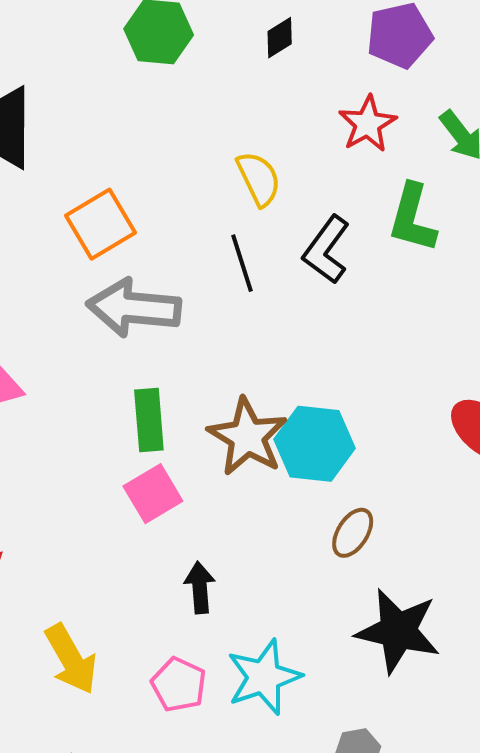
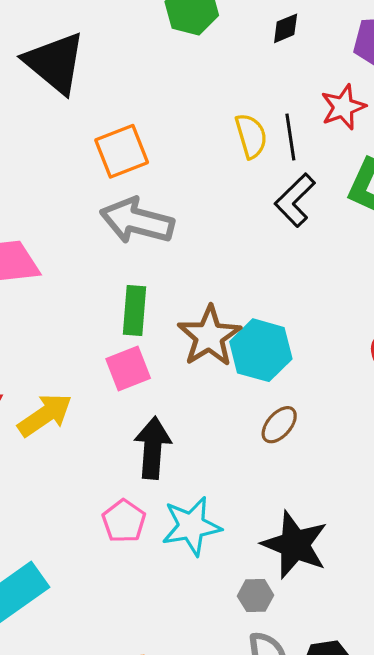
black line: (242, 263) -> (290, 137), moved
black arrow: (200, 588) -> (153, 448), size x1.5
black star: (398, 631) -> (295, 545), moved
yellow arrow: (71, 659) -> (45, 415), moved, turned -104

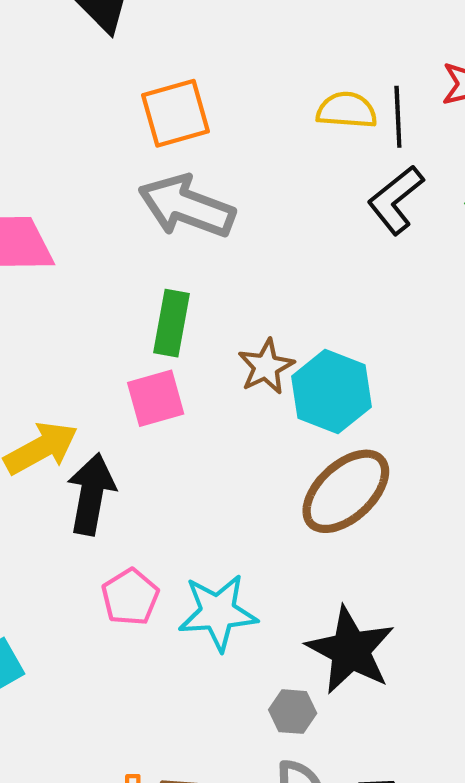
yellow semicircle: (251, 136) -> (347, 110), turned -75
brown star: (209, 336) -> (266, 367), size x0.7
brown ellipse: (279, 425) -> (346, 491), size x1.8
black arrow: (153, 448) -> (91, 494), moved

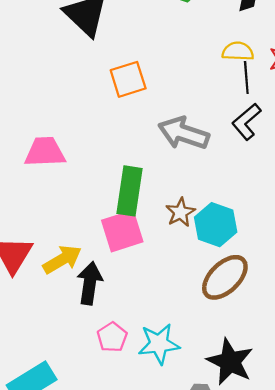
yellow semicircle: (347, 110) -> (238, 51), moved
gray arrow: (186, 206) -> (184, 133), moved
green rectangle: (172, 323) -> (129, 191), size x1.4
pink square: (156, 398) -> (122, 231), size x1.4

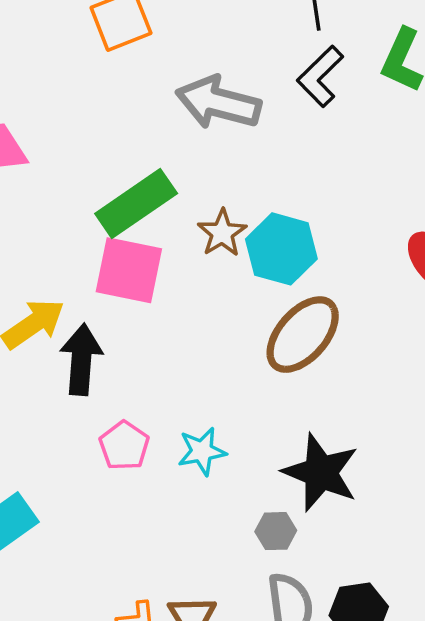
green rectangle: (129, 191) -> (136, 204), turned 51
pink square: (122, 231) -> (129, 270), turned 33
cyan star: (159, 344) -> (202, 451), size x0.7

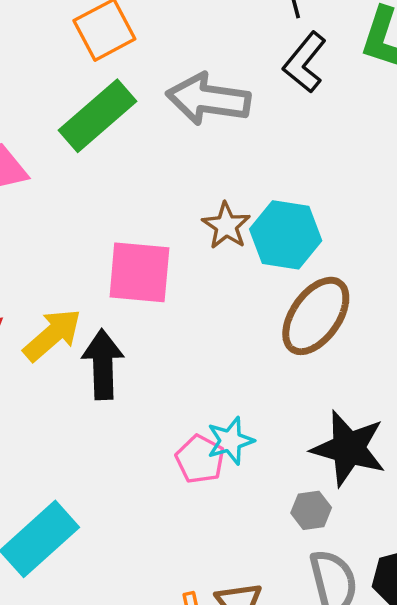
green rectangle: (136, 204) -> (98, 116), moved
pink pentagon: (124, 446) -> (200, 459), moved

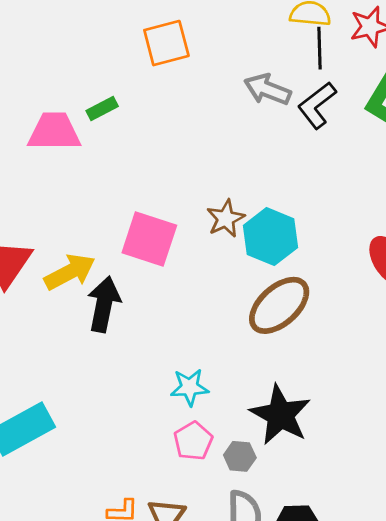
gray arrow: (208, 99) -> (267, 89), moved, size x0.7
green rectangle: (98, 116) -> (102, 108), moved, size x0.5
pink pentagon: (200, 459) -> (193, 441), moved

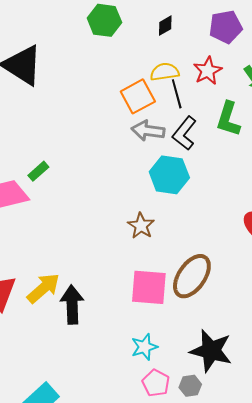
orange square: (166, 43) -> (138, 96), moved
cyan hexagon: (270, 237) -> (169, 175), moved
pink square: (149, 239) -> (149, 287), moved

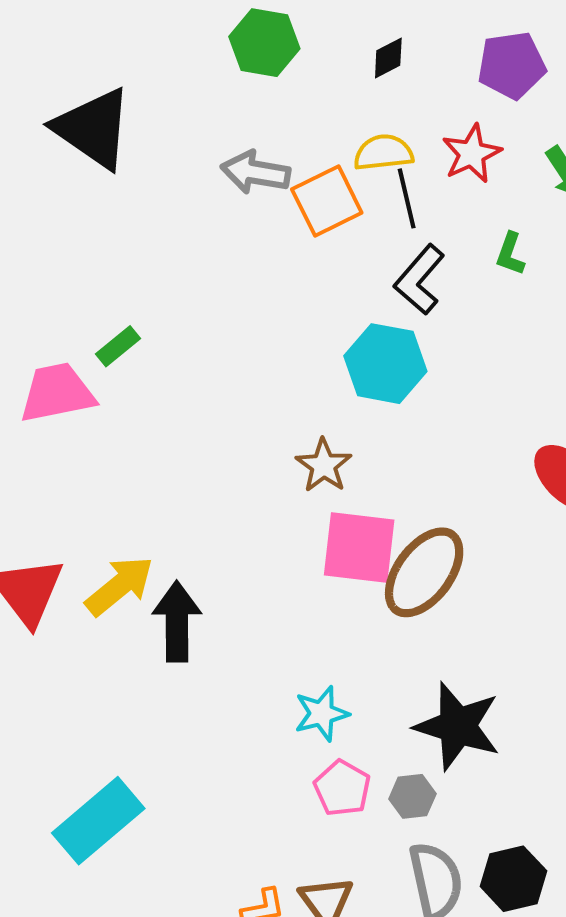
green L-shape: (228, 119) -> (510, 254), size x0.6
gray arrow: (148, 131) -> (256, 172), moved
pink square: (149, 287) -> (359, 547), moved

